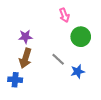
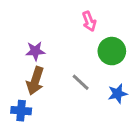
blue star: (78, 72) -> (118, 94), moved

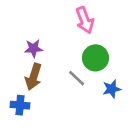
pink arrow: (89, 21) -> (85, 20), size x1.4
green circle: (112, 51) -> (95, 58), moved

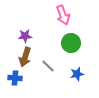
gray line: (77, 78) -> (48, 66), moved
blue star: (112, 89) -> (77, 74), moved

